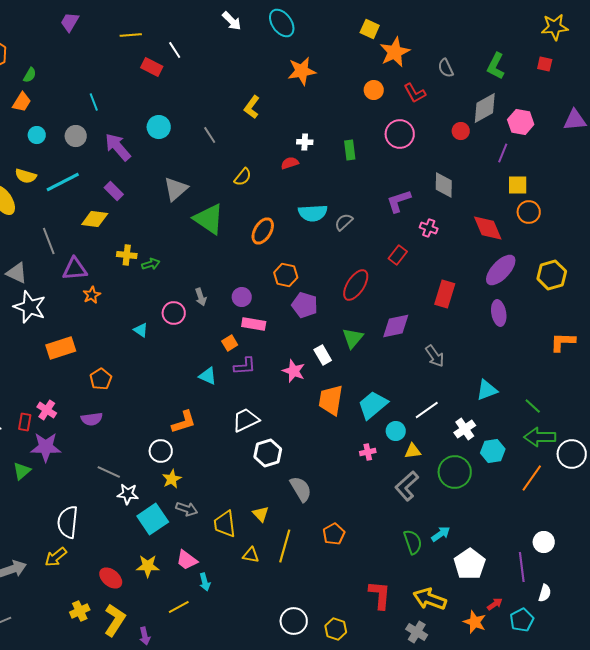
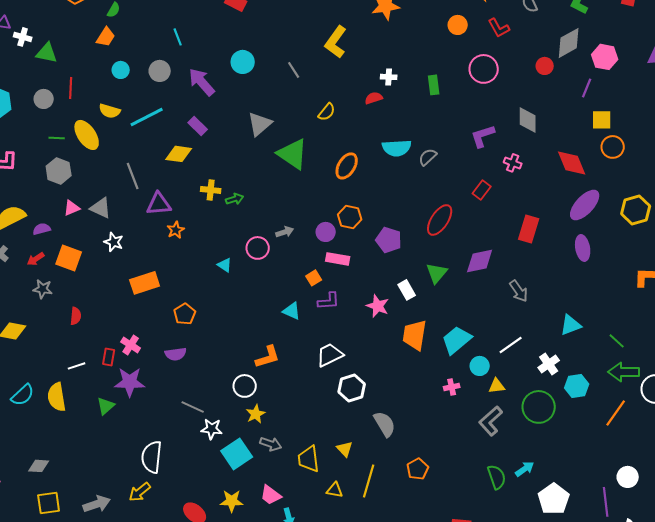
yellow L-shape: (252, 107) -> (336, 42), size x1.4
orange hexagon: (286, 275) -> (350, 217), moved
gray arrow: (201, 297) -> (285, 232), turned -90
white star: (30, 307) -> (114, 242), size x0.6

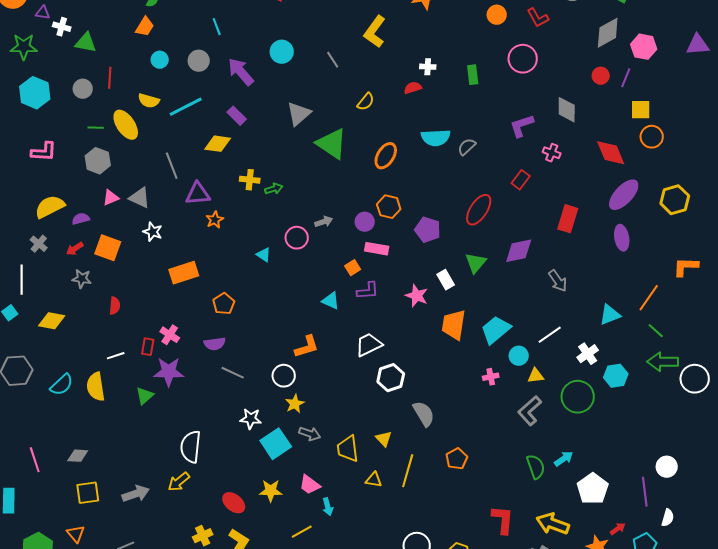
red circle: (545, 66) -> (601, 76), moved
gray line: (193, 407) -> (233, 373), moved
orange line: (616, 413) -> (649, 298), moved

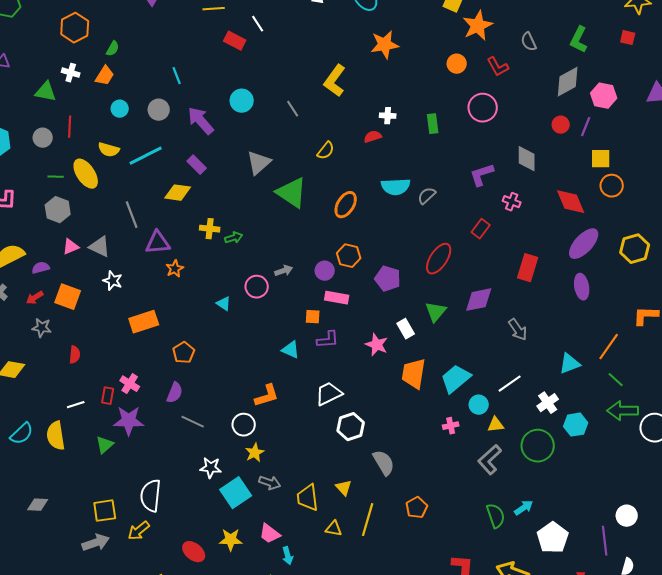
white cross: (62, 27) -> (71, 73), moved
orange square: (353, 268) -> (313, 317), turned 35
purple semicircle: (215, 344) -> (175, 393), turned -60
yellow square: (88, 493) -> (105, 511), moved

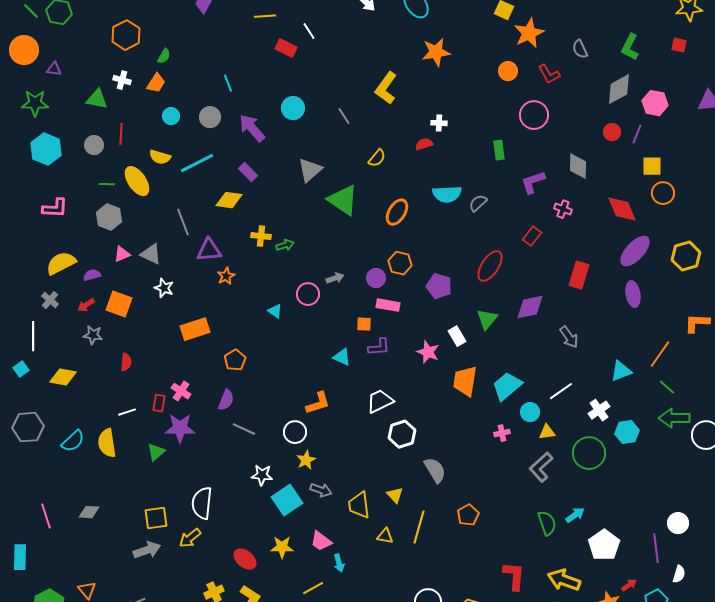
green rectangle: (433, 124) -> (499, 150), moved

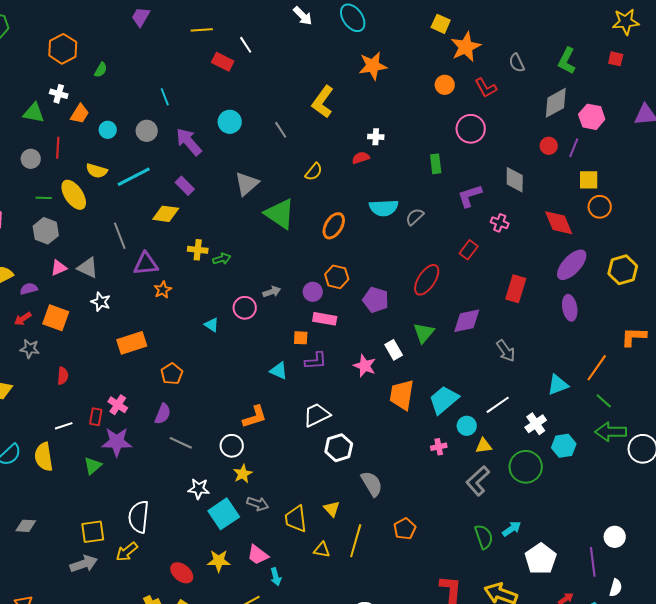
orange trapezoid: (156, 83) -> (80, 114), moved

